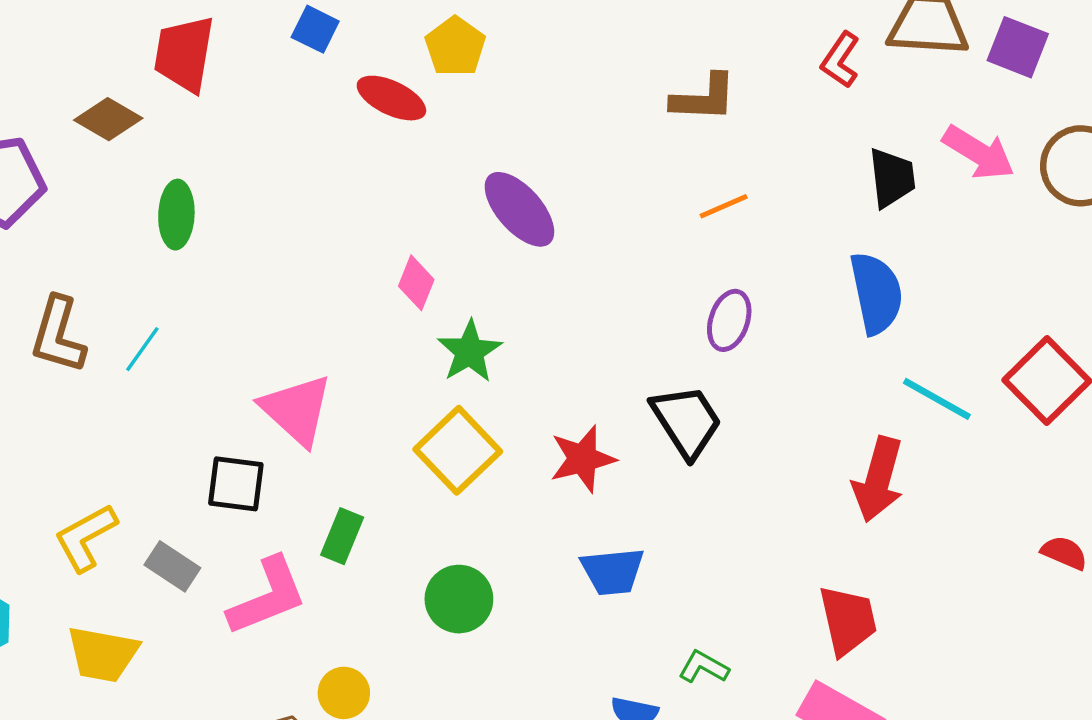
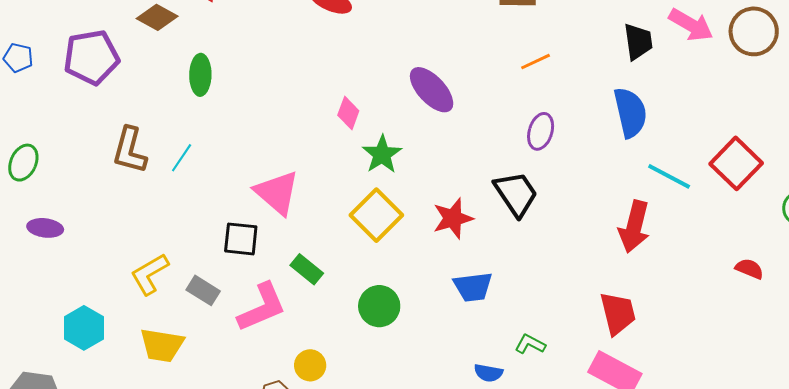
purple ellipse: (519, 209) -> (432, 90), moved
green rectangle: (342, 536) -> (307, 269), turned -72

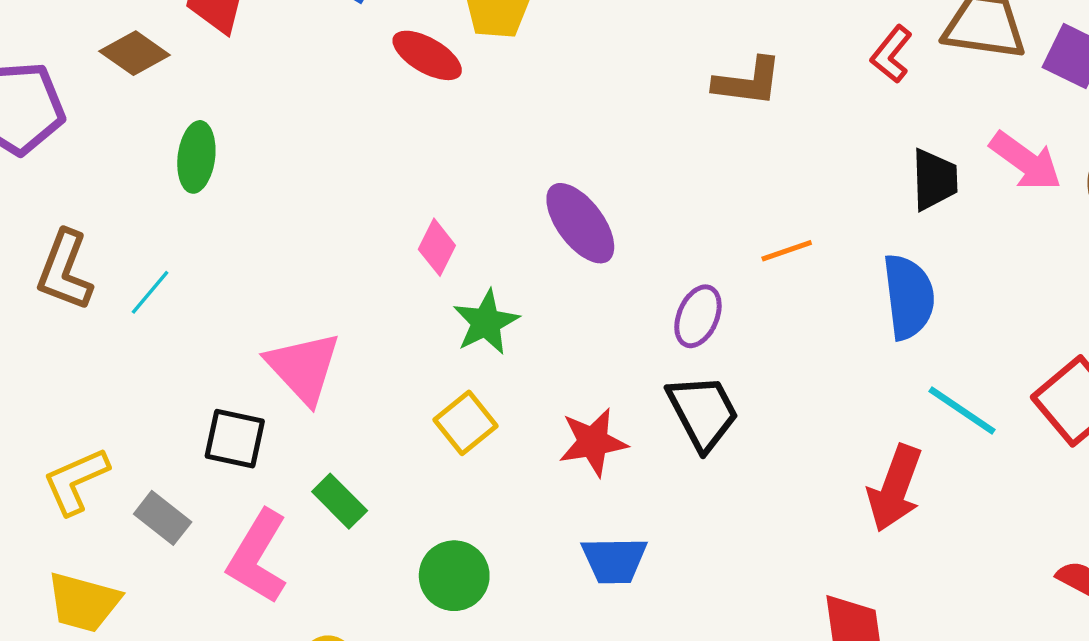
orange line: (536, 62) -> (787, 251), moved
purple ellipse: (541, 131) -> (698, 316), moved
yellow square: (376, 215) -> (465, 423), size x0.7
pink L-shape: (262, 307) -> (258, 557), turned 138

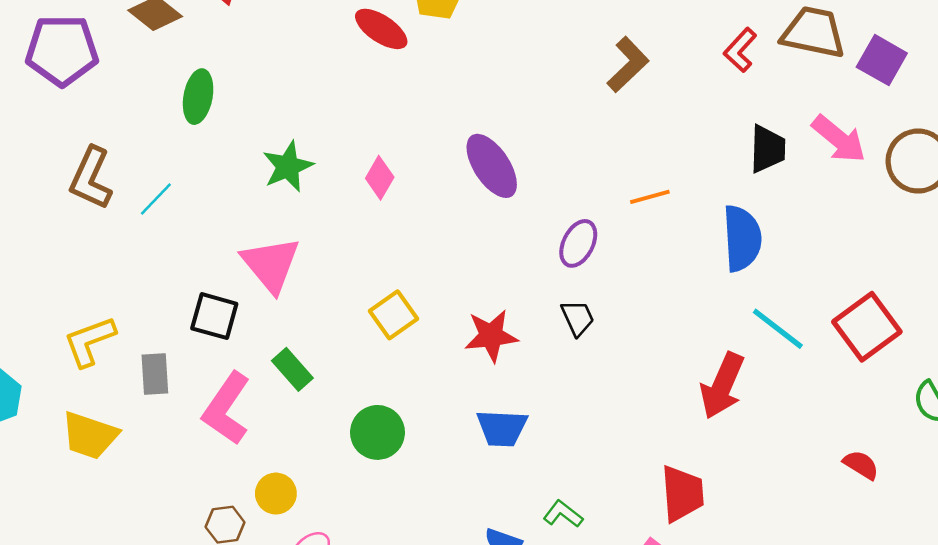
brown L-shape: (748, 82) -> (628, 64), turned -54
green star: (486, 322) -> (288, 166), moved
black trapezoid: (703, 412) -> (577, 318), size x0.6
gray rectangle: (163, 518) -> (155, 374), turned 45

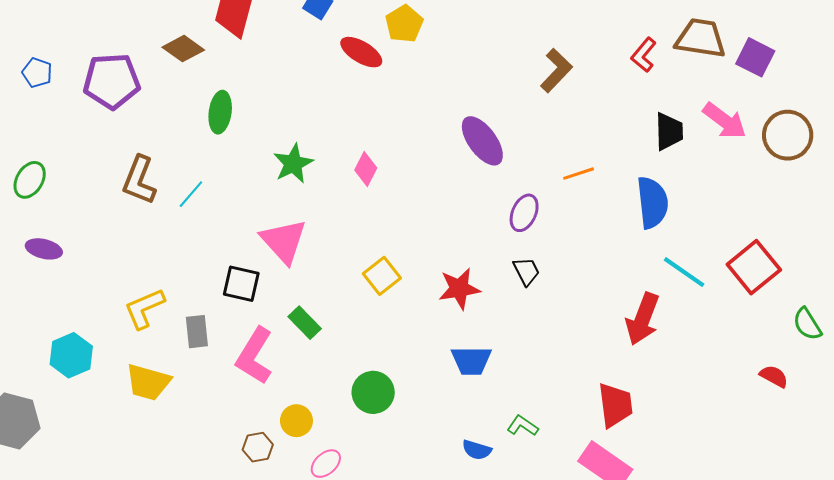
purple ellipse: (492, 166) -> (482, 141), moved
green circle: (377, 432) -> (373, 392), moved
red semicircle: (861, 465) -> (774, 376), moved

